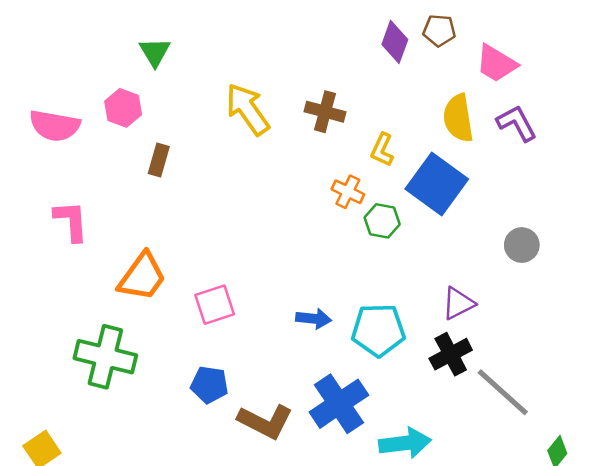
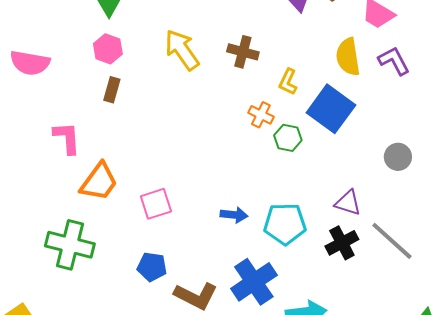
pink hexagon: (123, 108) -> (108, 49), moved
pink L-shape: (71, 221) -> (67, 138), moved
purple triangle: (458, 303) -> (348, 203), turned 44
gray line: (503, 392) -> (392, 241), moved

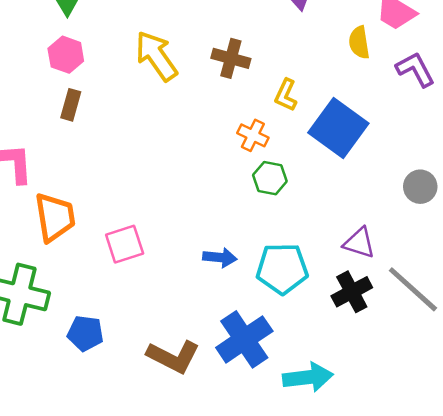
yellow semicircle: (348, 57) -> (359, 42), moved, size x0.7
green hexagon: (288, 138) -> (270, 178), moved
orange trapezoid: (99, 182) -> (55, 217), turned -45
blue pentagon: (152, 267) -> (85, 333), moved

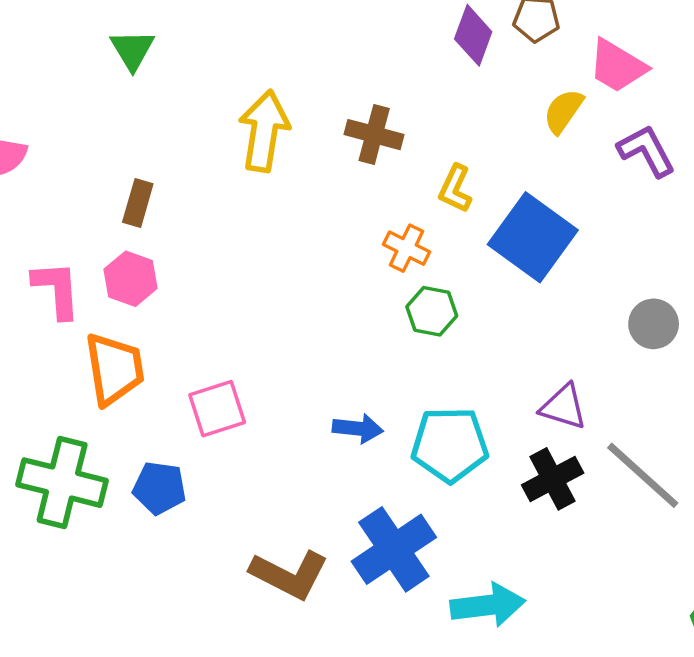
yellow semicircle: (359, 42) -> (563, 111), turned 44
pink hexagon: (66, 55) -> (131, 279), moved
yellow arrow: (156, 56) -> (264, 131), turned 44
blue pentagon: (85, 333) -> (159, 488), moved

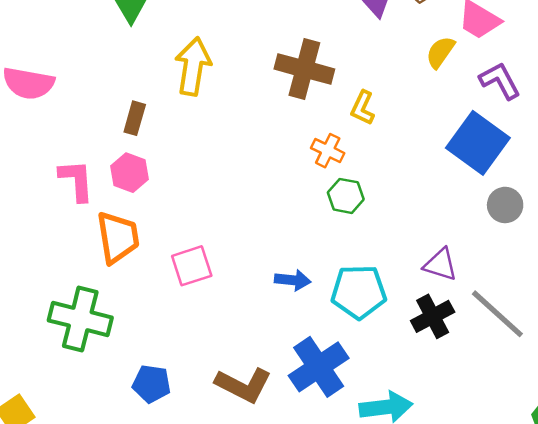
yellow arrow: (264, 131) -> (193, 66), moved
brown cross: (374, 135) -> (304, 69), size x1.4
blue square: (533, 237) -> (478, 143), moved
blue pentagon: (159, 488) -> (152, 384), moved

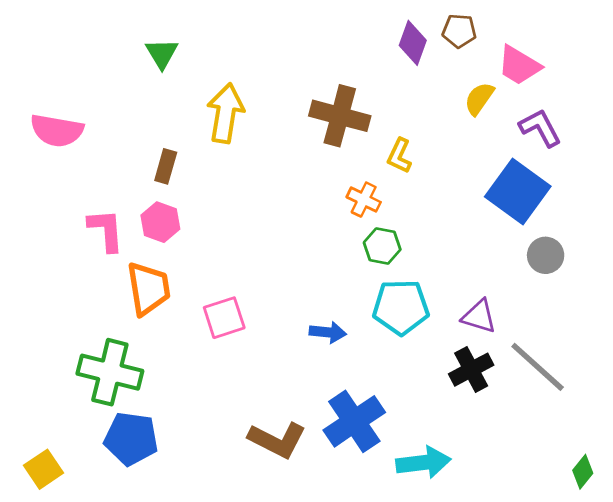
cyan pentagon: (359, 292) -> (401, 307), moved
blue pentagon: (152, 384) -> (131, 439), moved, size x1.4

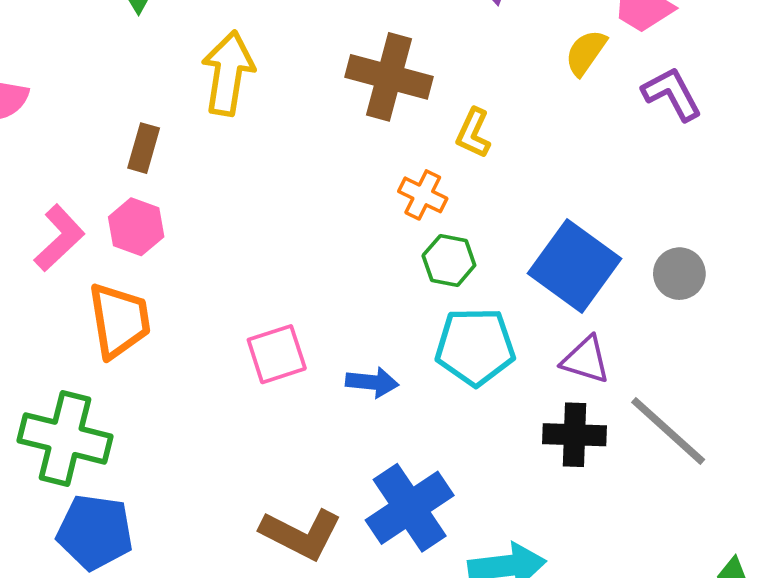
blue square: (518, 192) -> (574, 266), moved
pink L-shape: (106, 230) -> (59, 238), turned 51
pink square: (224, 318) -> (277, 354), moved
black cross: (471, 370) -> (574, 435), turned 30

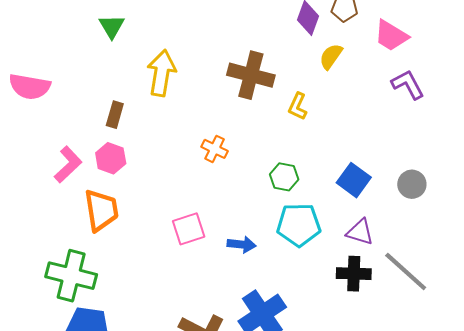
yellow semicircle: (586, 53) -> (331, 56), moved
orange cross: (423, 195) -> (215, 149), moved
blue square: (574, 266) -> (354, 180), size x0.7

